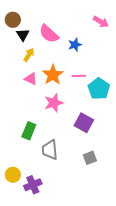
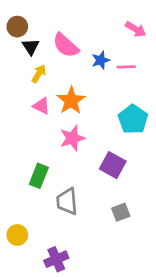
pink line: (79, 76) -> (126, 67), moved
purple cross: (33, 185) -> (56, 259), moved

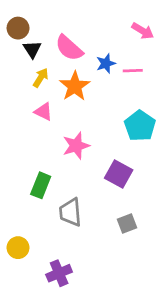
orange star: (71, 101) -> (75, 86), moved

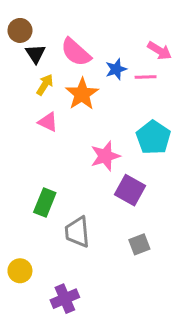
pink arrow: (143, 31) -> (160, 51), moved
pink star: (76, 146) -> (105, 156), moved

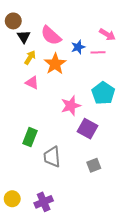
yellow circle: (20, 271) -> (12, 199), moved

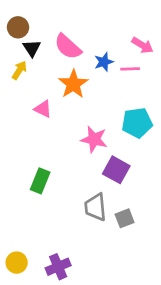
yellow arrow: (30, 58) -> (19, 70), moved
cyan pentagon: (103, 93) -> (137, 123), turned 30
pink star: (71, 106) -> (94, 139), turned 30
gray trapezoid: (52, 157) -> (95, 207), moved

